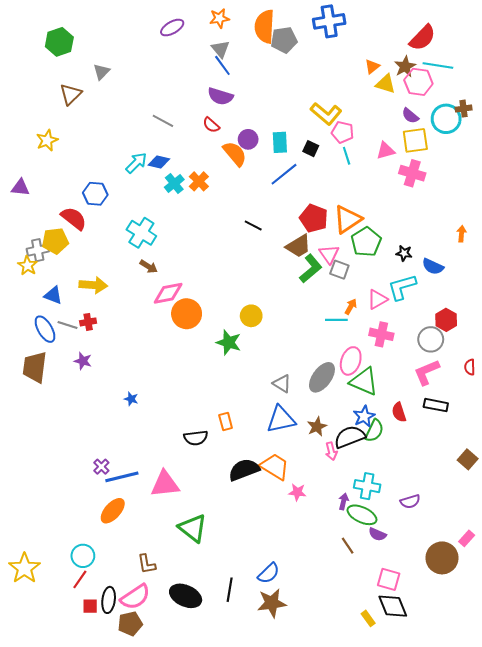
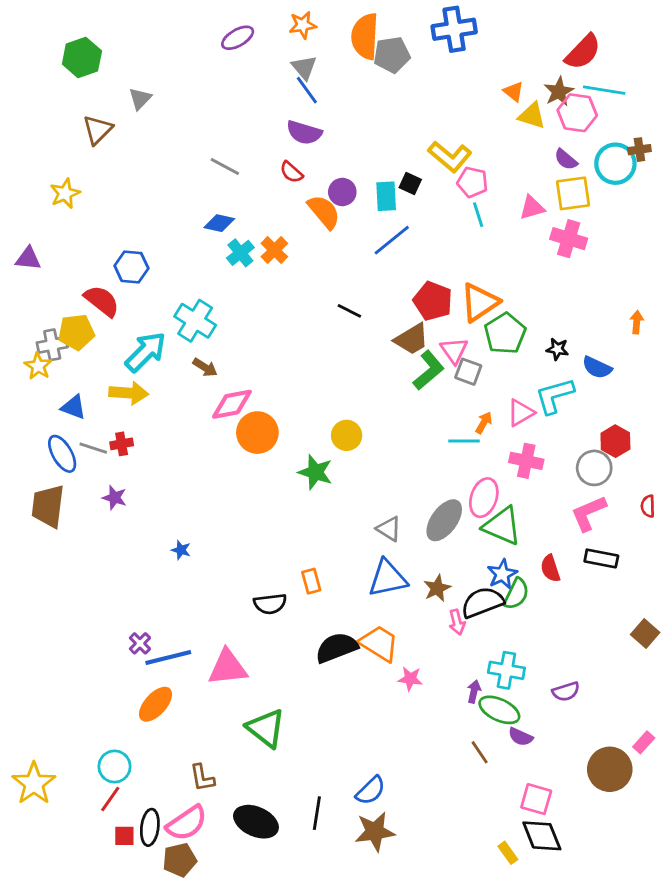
orange triangle: (372, 67) -> (514, 92), turned -42
black square: (311, 149) -> (410, 184), moved
cyan arrow: (136, 163) -> (146, 352), moved, size x1.4

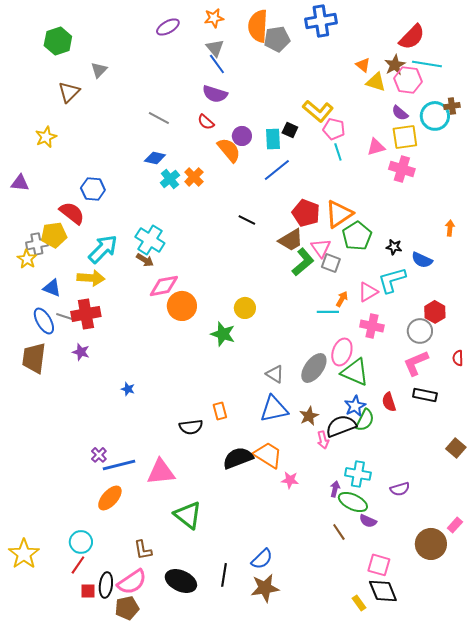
cyan cross: (195, 321) -> (150, 240), moved
red cross: (122, 444) -> (86, 314), size x1.8

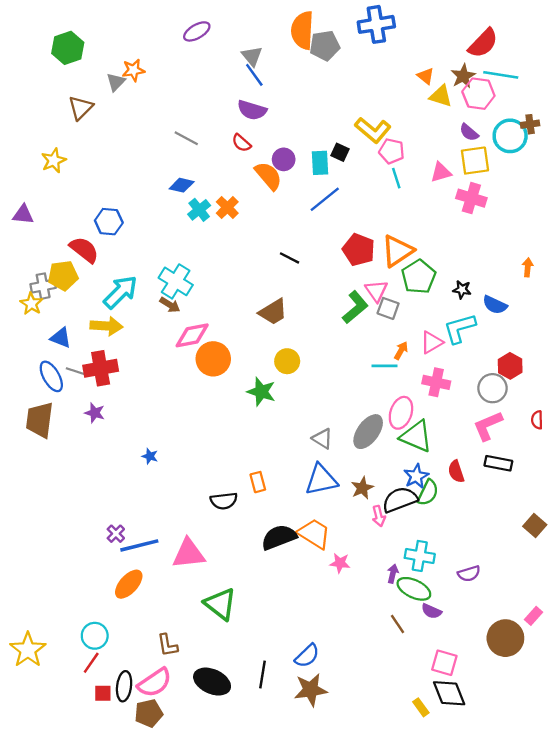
orange star: (214, 18) -> (133, 70), moved
brown trapezoid: (291, 240) -> (273, 312), moved

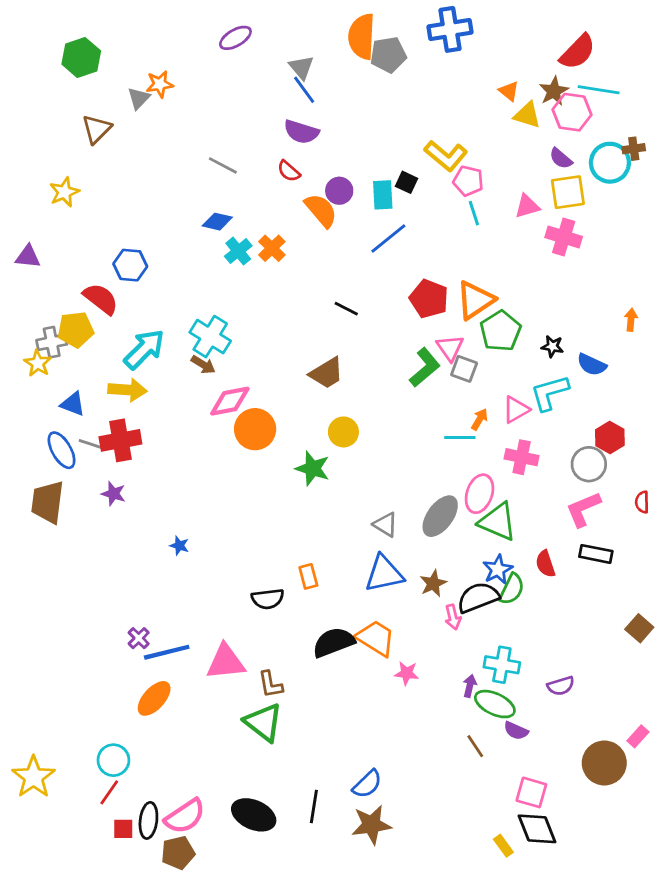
brown L-shape: (167, 645) -> (270, 684), moved

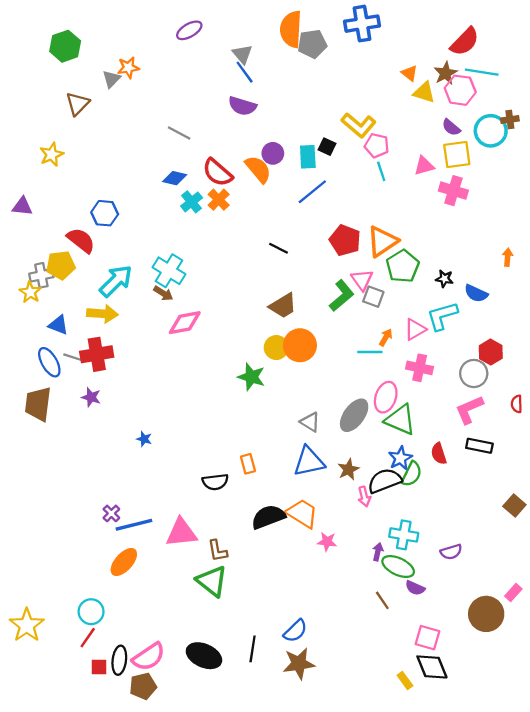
red semicircle: (289, 171) -> (218, 173), moved, size x1.6
brown trapezoid: (327, 373) -> (283, 306), moved
orange circle: (255, 429) -> (300, 345), moved

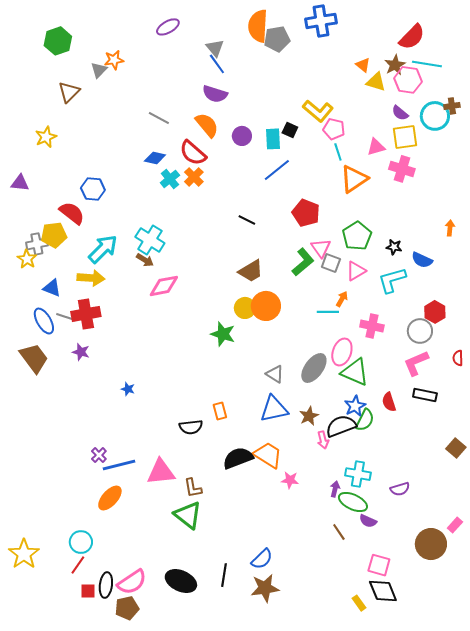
orange semicircle: (258, 169) -> (207, 125), moved
orange triangle: (382, 241) -> (354, 179), moved
pink triangle: (415, 329) -> (356, 271), moved
brown trapezoid: (38, 404) -> (34, 358), turned 136

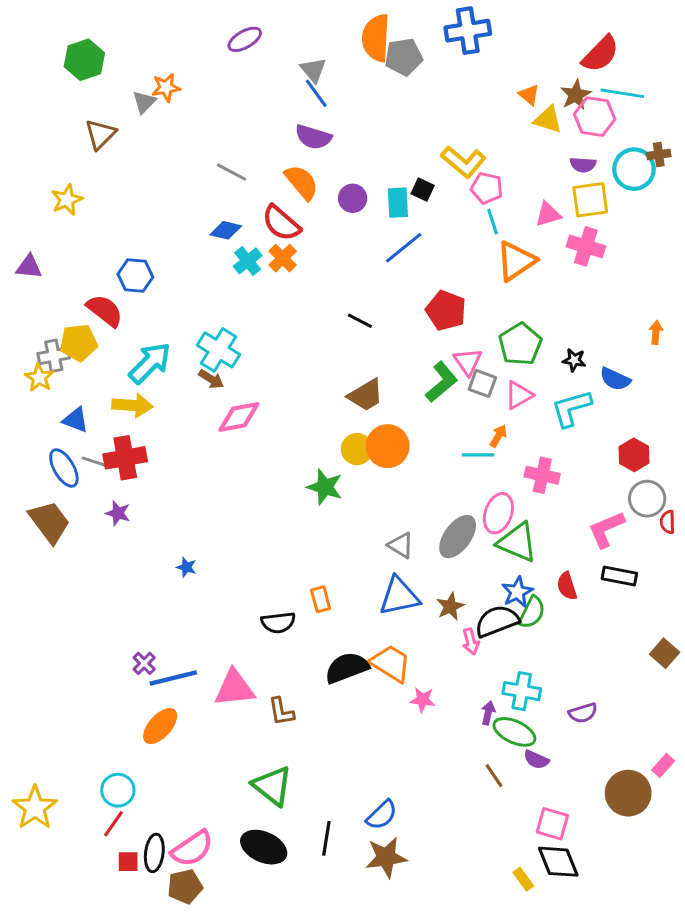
purple semicircle: (400, 113) -> (583, 165), turned -36
gray circle: (420, 331) -> (647, 499), moved
green triangle: (188, 515) -> (272, 786), moved

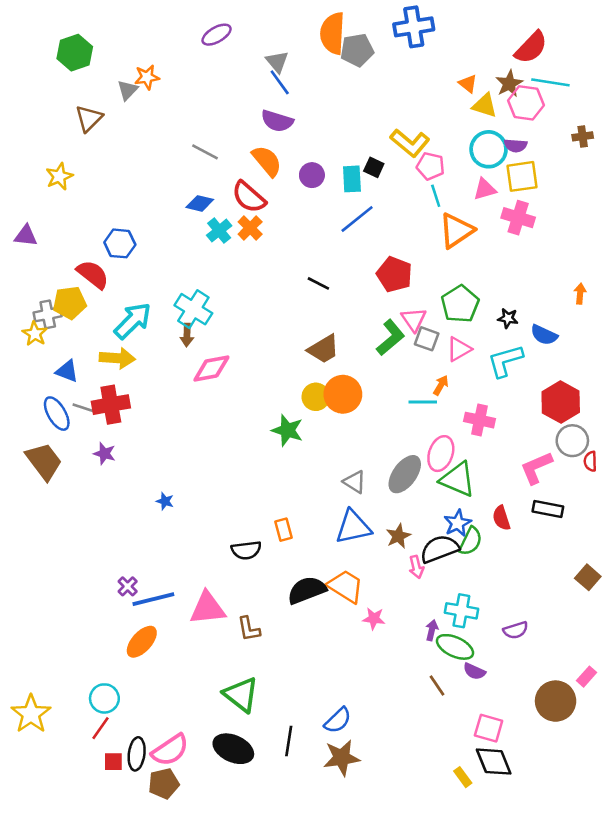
cyan circle: (634, 169) -> (489, 149), moved
brown arrow: (211, 379) -> (187, 335), turned 60
red hexagon: (634, 455) -> (561, 402), size x1.4

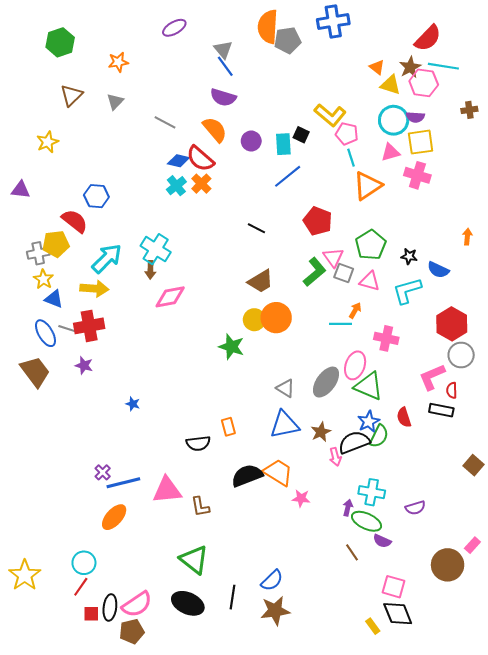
gray triangle: (128, 90) -> (115, 102), moved
blue diamond: (200, 203) -> (178, 161), moved
yellow star: (35, 334) -> (43, 279), moved
pink triangle: (459, 349) -> (370, 281), turned 45
red semicircle: (590, 461) -> (452, 390), moved

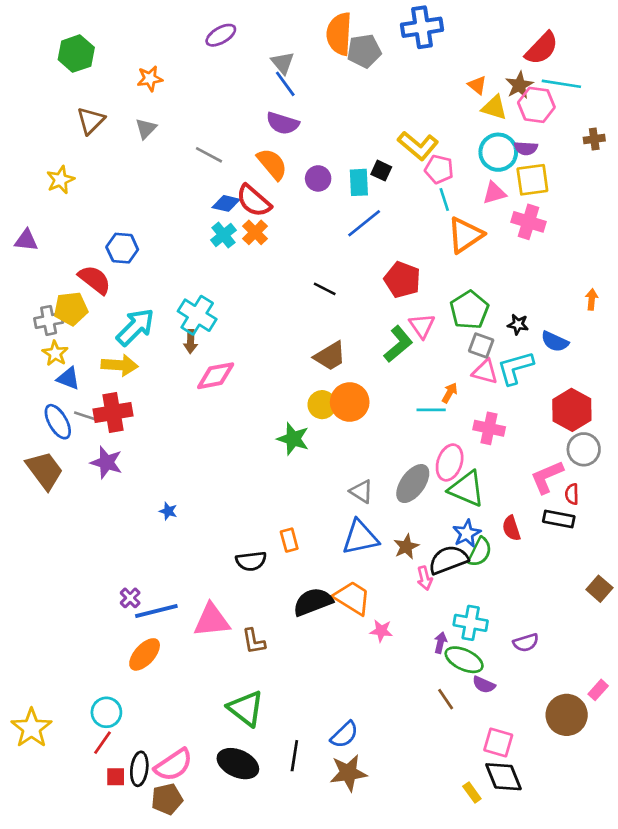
gray square: (344, 273) -> (481, 345), moved
pink triangle: (370, 281) -> (485, 372), moved
purple star: (84, 365) -> (106, 462), size x1.4

